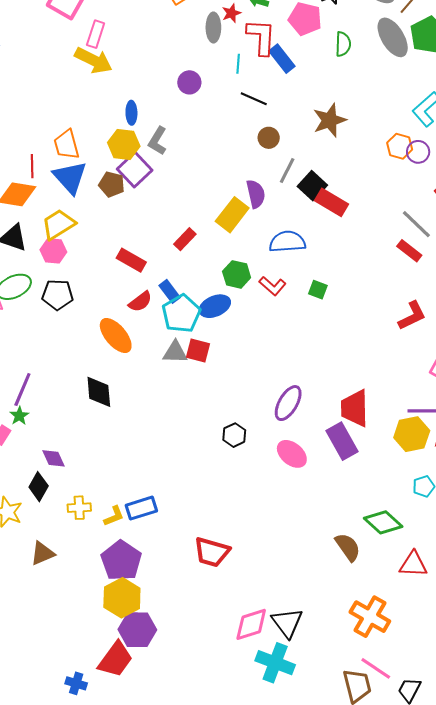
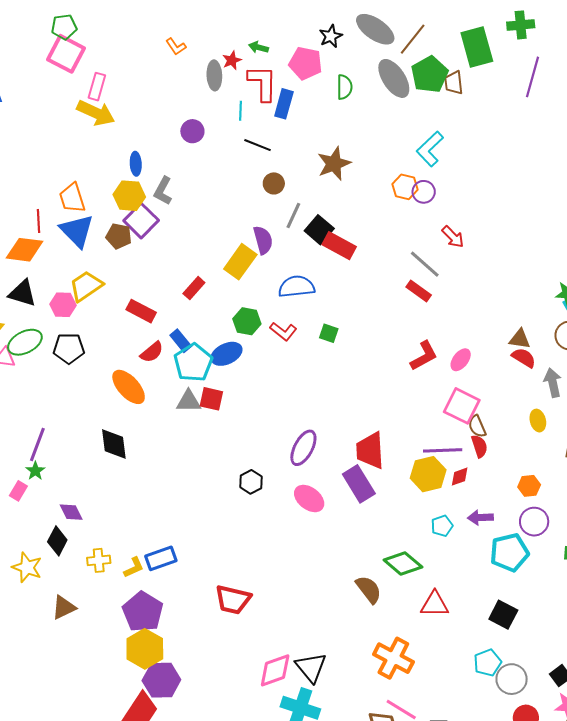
blue rectangle: (282, 59) -> (284, 104), turned 56
yellow trapezoid: (58, 224) -> (86, 286), moved

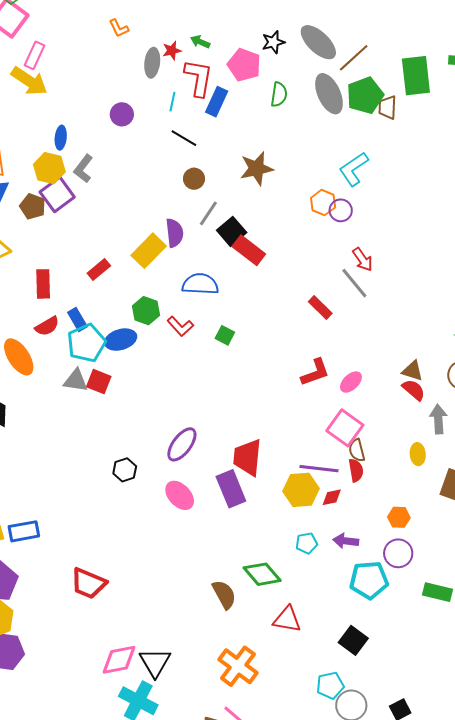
gray line: (425, 264) -> (354, 283), moved
red rectangle: (141, 311) -> (43, 284), turned 52

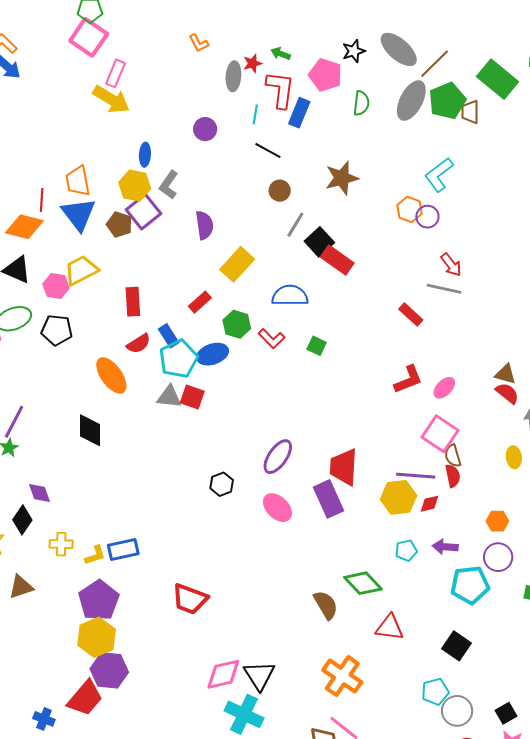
green rectangle: (416, 76) -> (497, 79), turned -42
gray ellipse: (329, 94) -> (411, 101), turned 54
purple semicircle: (175, 233) -> (204, 225), moved
red rectangle: (99, 269) -> (200, 302), moved
gray line: (354, 283) -> (444, 289), turned -36

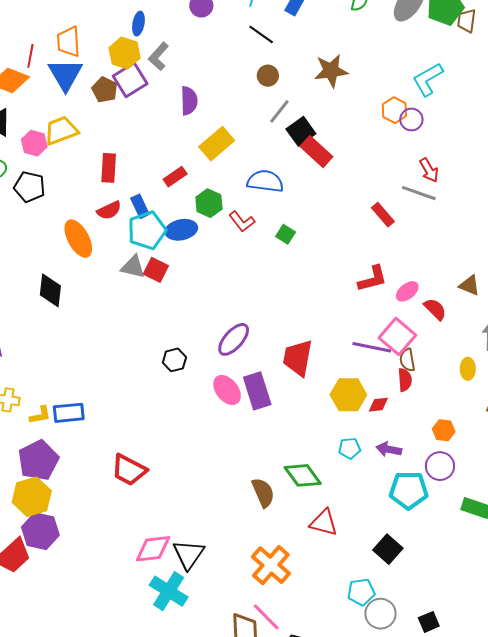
red semicircle: (507, 393) -> (435, 309), moved
purple line: (416, 476) -> (372, 347), moved
purple rectangle: (329, 499) -> (257, 391), moved

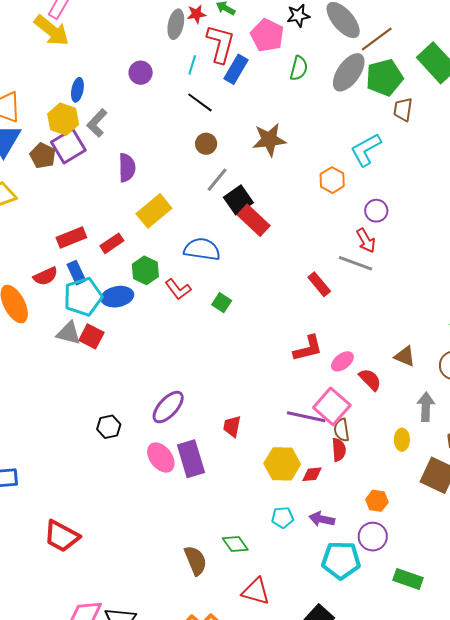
brown trapezoid: (467, 21) -> (403, 109), moved
purple circle: (411, 119) -> (376, 211), moved
red rectangle: (109, 168) -> (71, 237), moved, turned 64
red trapezoid: (298, 358) -> (232, 426), size x0.6
green diamond: (303, 475) -> (235, 544), size x0.7

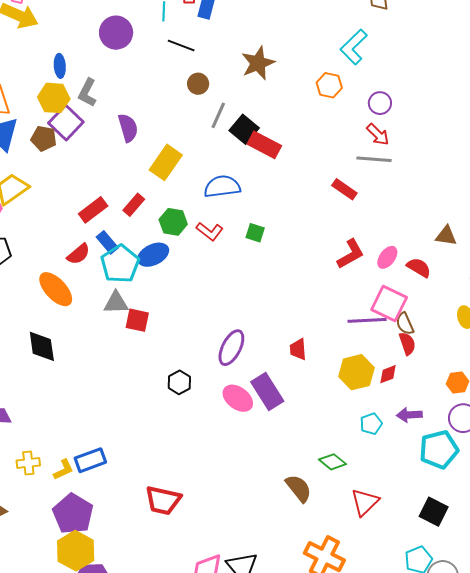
purple circle: (141, 73) -> (116, 33), size x1.4
red square: (91, 336) -> (137, 320), moved
red triangle: (256, 591) -> (365, 502), turned -44

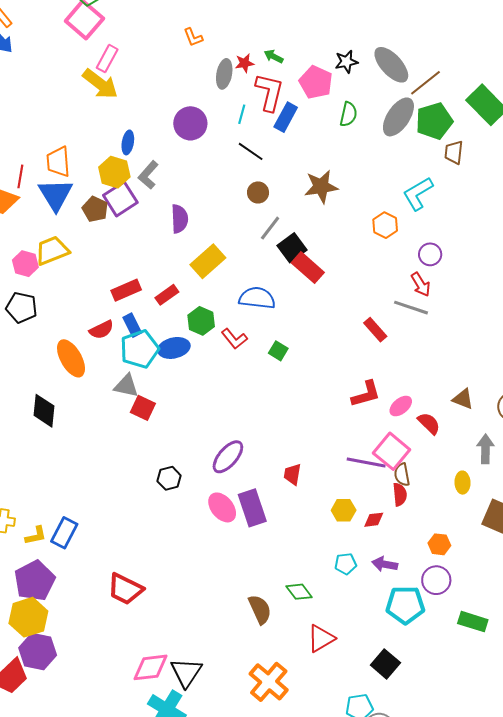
yellow hexagon: (356, 372) -> (344, 510), size x0.7
blue rectangle: (90, 460) -> (64, 533), turned -56

